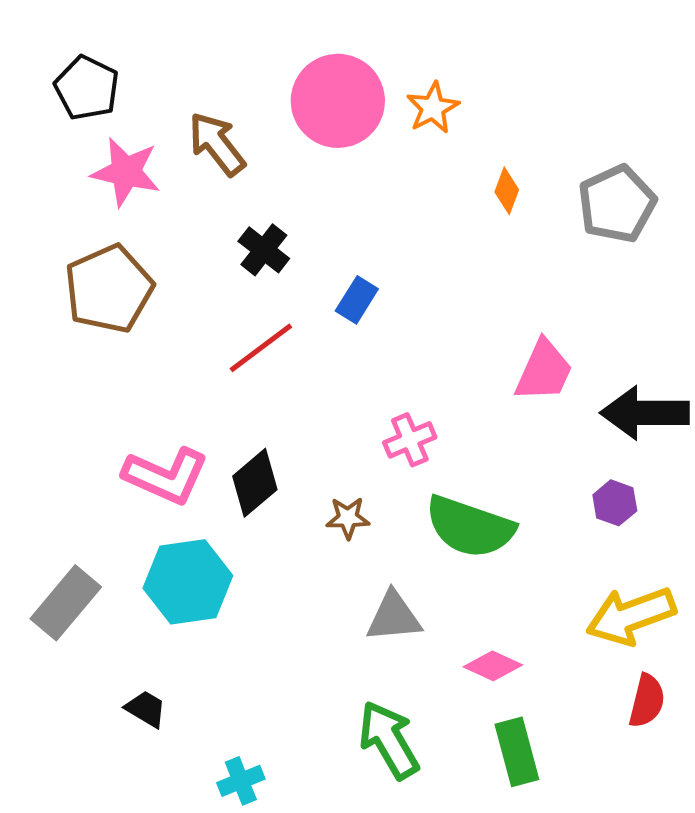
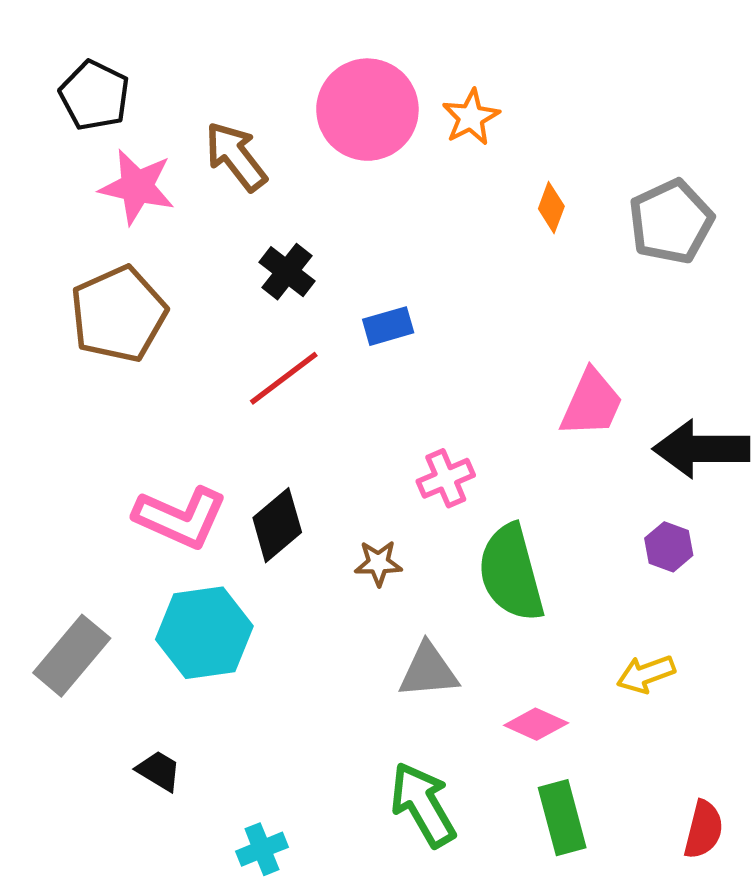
blue rectangle: (357, 300) -> (388, 326), turned 42
green semicircle: (470, 527) -> (511, 573), turned 56
yellow arrow: (631, 616) -> (646, 674), moved, size x0.6
red semicircle: (647, 701) -> (704, 830), moved

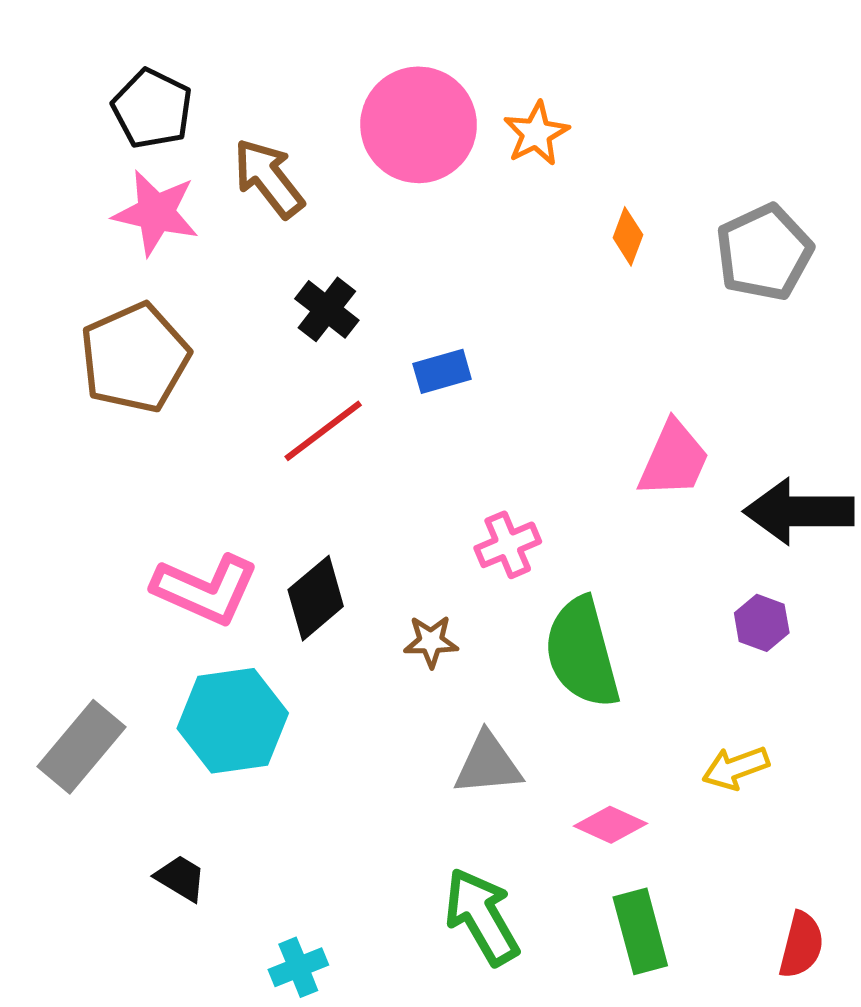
black pentagon: (94, 95) -> (152, 109), moved

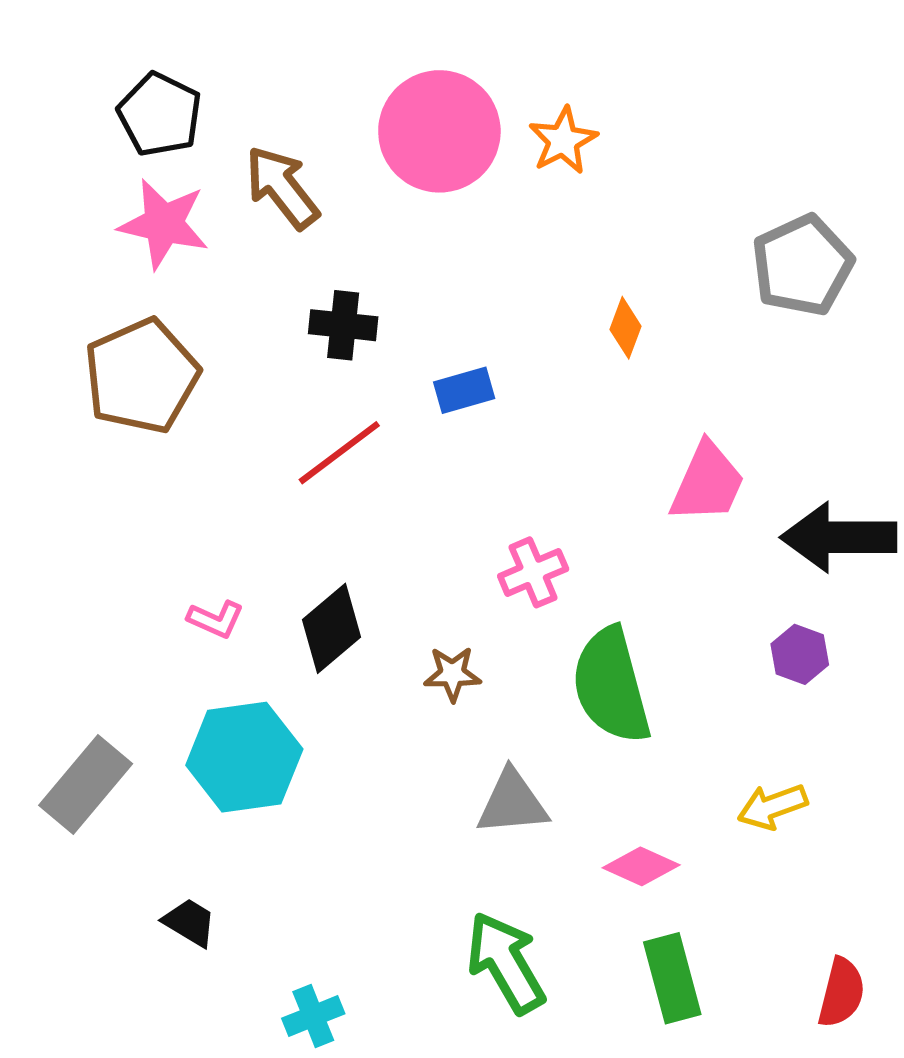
orange diamond: (628, 236) -> (625, 328), moved
black cross: (327, 309) -> (343, 325), turned -32
pink L-shape: (205, 589) -> (216, 619), size x0.5

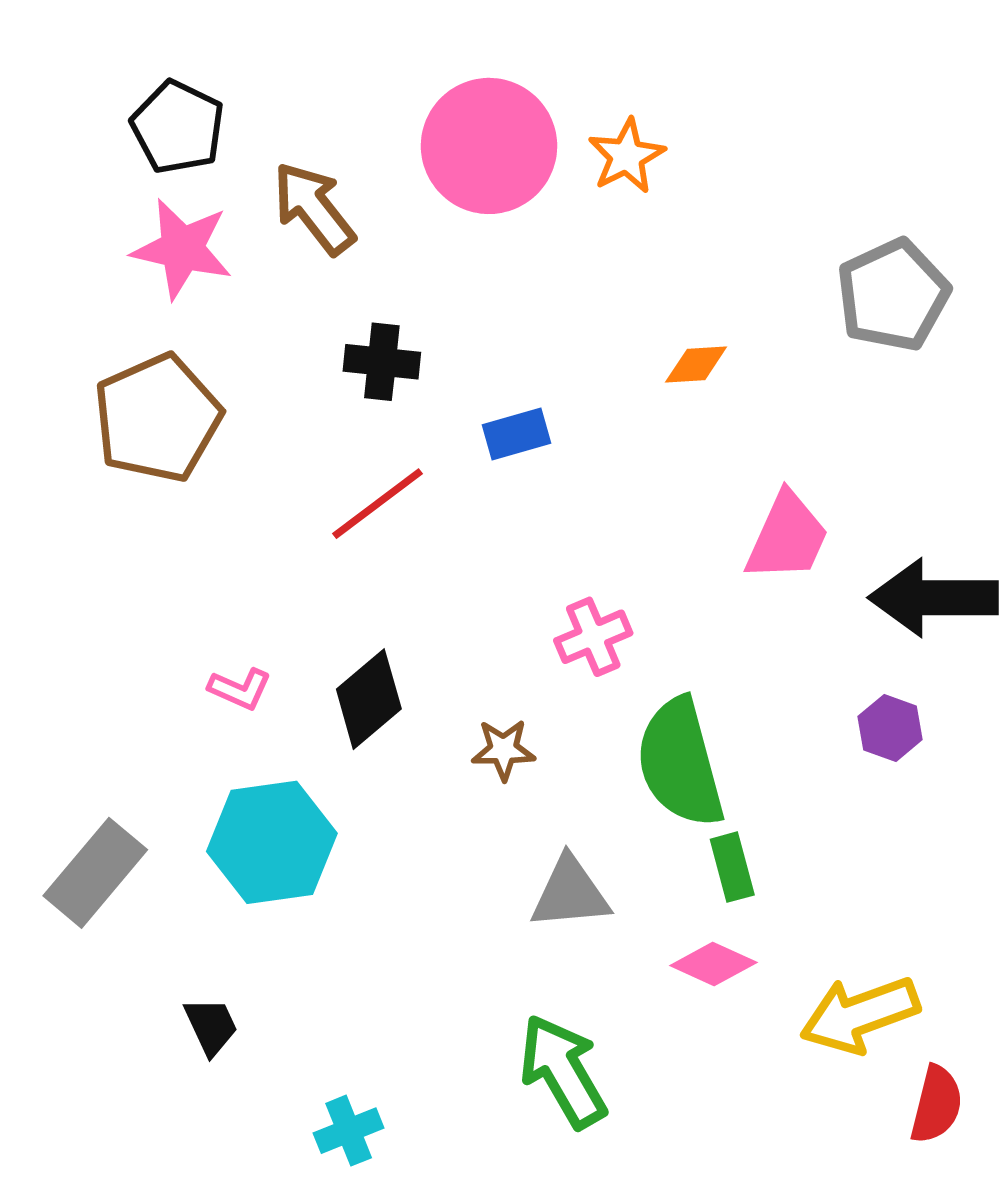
orange diamond: (625, 328) -> (696, 365), turned 66
yellow arrow: (772, 807) -> (860, 1015), moved, size x1.5
black trapezoid: (190, 922) -> (211, 1026), turned 34
green rectangle: (672, 978) -> (732, 867), moved, size x0.7

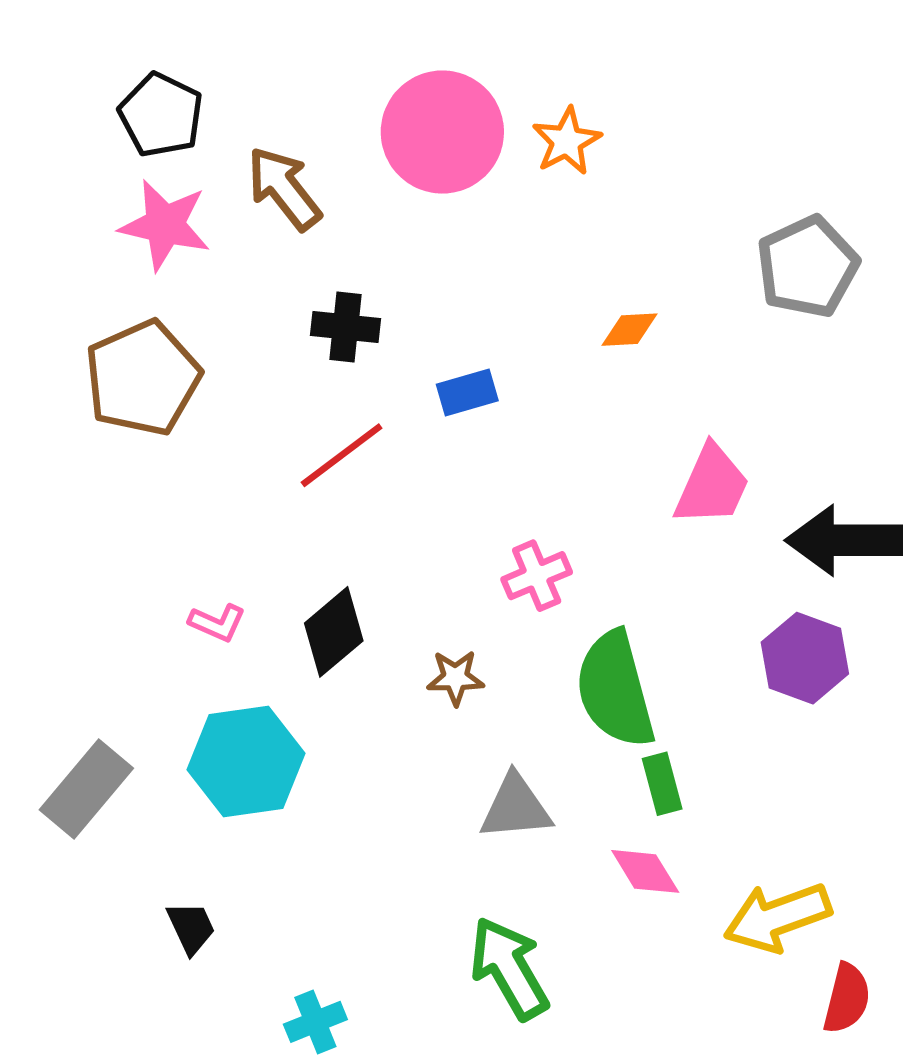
purple hexagon: (890, 728) -> (805, 658), size x1.5
pink diamond: (713, 964) -> (645, 871), turned 34

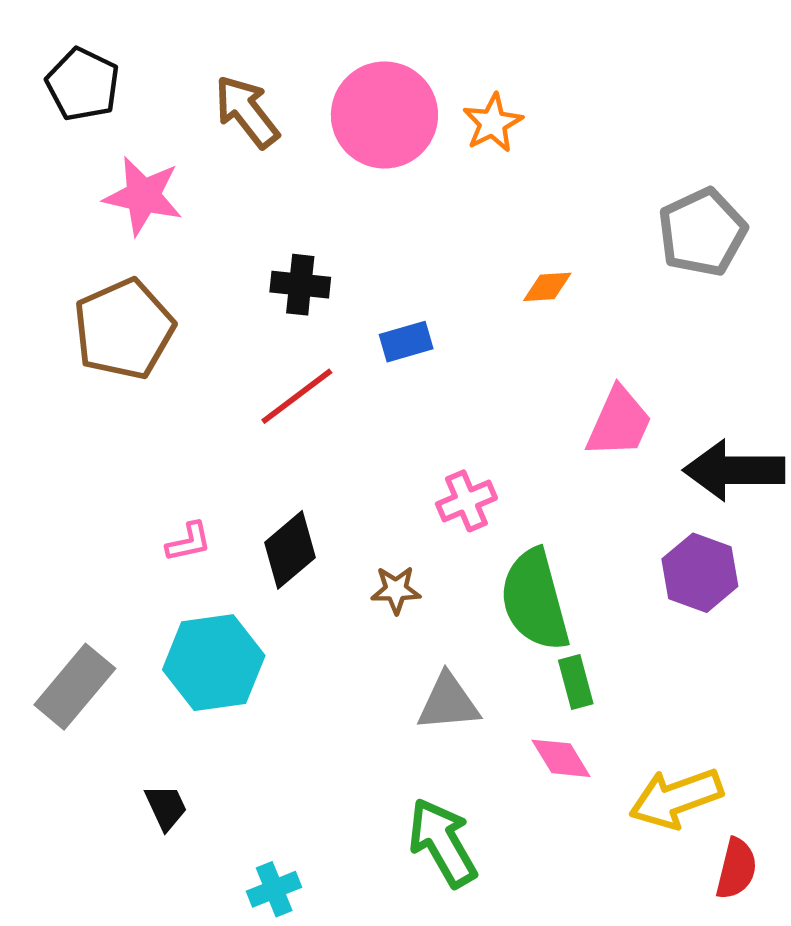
black pentagon: (161, 115) -> (83, 84), moved
brown arrow: (284, 188) -> (247, 112), moved
pink L-shape: (217, 623) -> (189, 542), turned -36

